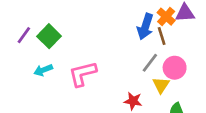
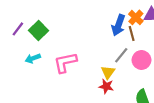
yellow triangle: (161, 85) -> (108, 72), moved

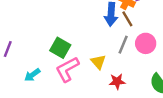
green square: (38, 30) -> (60, 48), moved
yellow triangle: (108, 72) -> (98, 62), moved

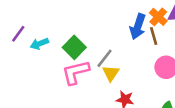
gray line: (123, 45) -> (104, 58), moved
cyan arrow: (32, 75) -> (39, 44), moved

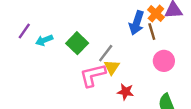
pink L-shape: (76, 72) -> (93, 75), moved

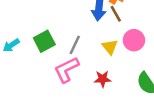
green square: (77, 43) -> (44, 41), turned 30
yellow triangle: (112, 67) -> (110, 47), moved

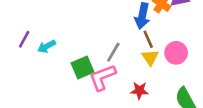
brown line: (116, 14) -> (148, 39), moved
green square: (44, 41) -> (83, 68), moved

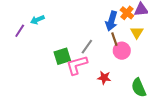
cyan arrow: (47, 46) -> (37, 20), moved
pink circle: (176, 53) -> (122, 51), moved
yellow triangle: (150, 58) -> (137, 32), moved

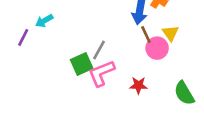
yellow triangle: (137, 32) -> (170, 33), moved
gray line: (87, 47) -> (99, 50), moved

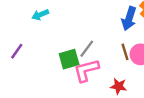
brown line: (146, 34) -> (125, 52), moved
purple line: (23, 37) -> (17, 51), moved

